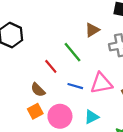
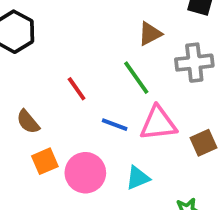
green line: (73, 52) -> (136, 78), moved
brown semicircle: (38, 90) -> (28, 122), moved

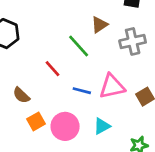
green line: (136, 78) -> (79, 46), moved

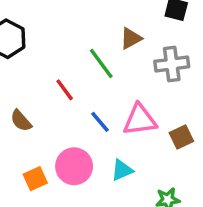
blue line: (82, 91) -> (100, 122), turned 30
orange square: (36, 121) -> (35, 179), moved

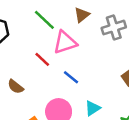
green line: (101, 64) -> (44, 20), moved
pink triangle: (140, 120) -> (65, 42), moved

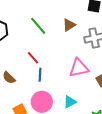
pink triangle: (65, 42) -> (79, 68), moved
blue line: (71, 77) -> (40, 75), moved, turned 48

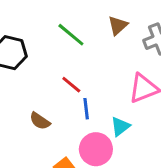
cyan triangle: (70, 102) -> (120, 126), moved

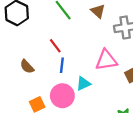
brown triangle: (118, 25) -> (98, 11), turned -48

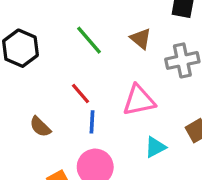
pink triangle: (106, 60) -> (139, 100), moved
cyan triangle: (83, 83) -> (155, 147), moved

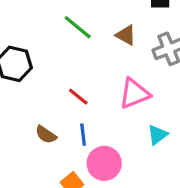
green line: (89, 40) -> (78, 27), moved
blue line: (92, 122) -> (83, 135), moved

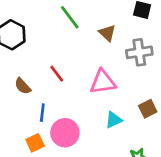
brown semicircle: (46, 135) -> (23, 86), moved
blue line: (83, 135) -> (42, 113), moved

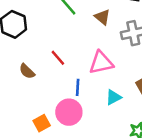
blue line: (42, 113) -> (78, 87), moved

